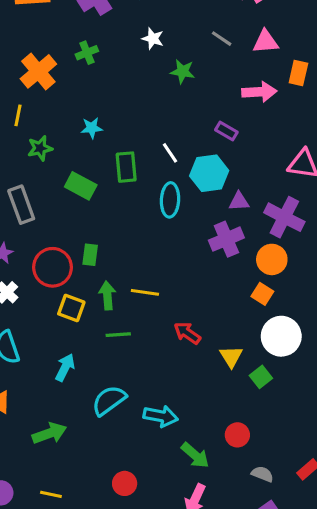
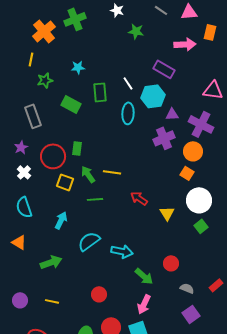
green cross: (87, 53) -> (75, 19), size x1.5
purple rectangle: (226, 131) -> (164, 69), size x1.5
green arrow: (107, 295) -> (88, 174), turned -30
green square: (261, 377) -> (201, 226), moved

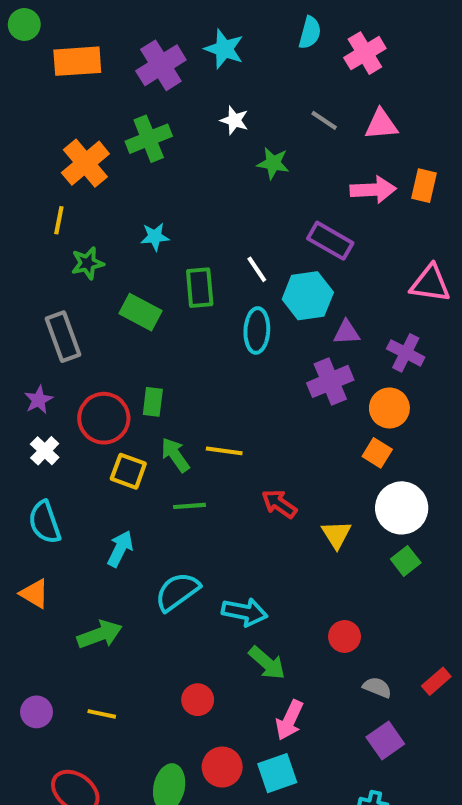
orange rectangle: (210, 32) -> (424, 186), moved
purple cross: (201, 124) -> (406, 353), size x0.7
green arrow: (144, 276) -> (267, 663), moved

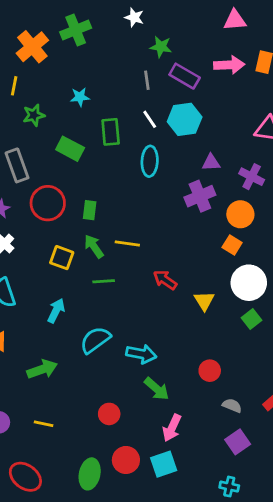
gray line: (324, 120) -> (147, 80), moved, turned 48
purple rectangle: (330, 241) -> (185, 76), moved
cyan hexagon: (308, 296) -> (185, 119), moved
green rectangle: (153, 402) -> (90, 210), moved
red circle: (104, 418) -> (48, 203), moved

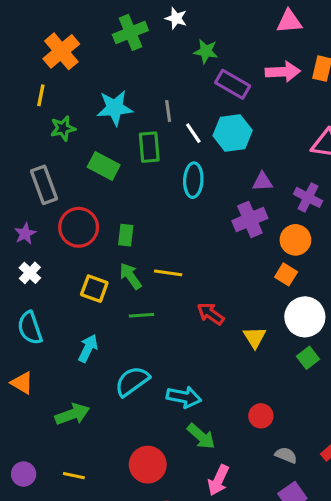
green cross: (76, 30) -> (130, 32), moved
gray line: (147, 80) -> (168, 111), moved
cyan star: (80, 97) -> (115, 108), size x1.6
red circle: (109, 414) -> (148, 465), size x1.5

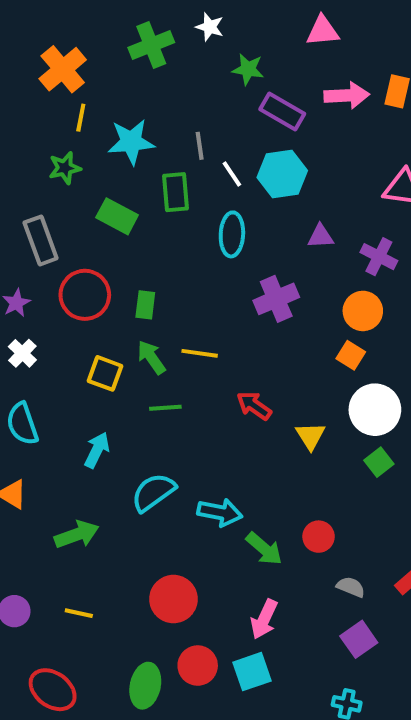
pink triangle: (289, 21) -> (323, 31), moved
yellow line: (41, 95) -> (81, 118), moved
purple cross: (250, 219) -> (276, 299), moved
green arrow: (201, 436) -> (264, 549), moved

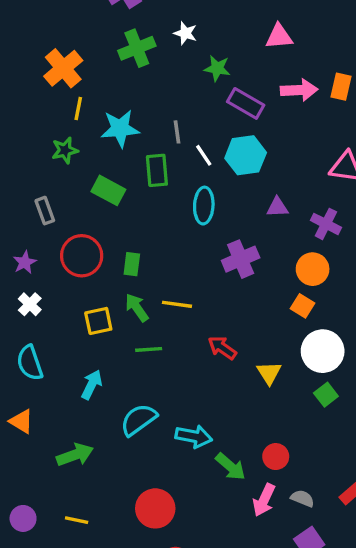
gray rectangle: (41, 240) -> (45, 211), size x0.7
yellow square: (105, 373) -> (98, 321), turned -32
pink arrow: (264, 619) -> (264, 500), moved

